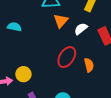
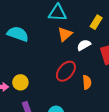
cyan semicircle: (14, 27) -> (18, 34), size x1.5

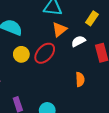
red ellipse: (66, 71) -> (45, 53), moved
yellow circle: (20, 82) -> (21, 54), moved

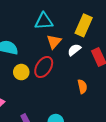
yellow rectangle: (92, 18) -> (84, 25), size x1.5

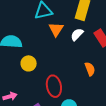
red ellipse: (44, 67) -> (54, 86), moved, turned -35

